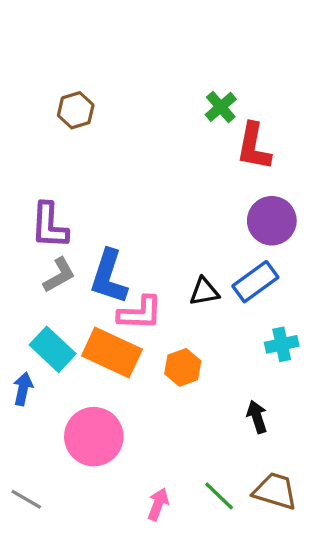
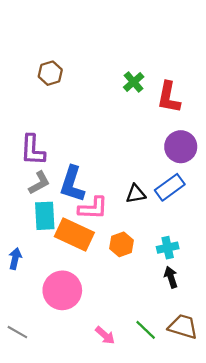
green cross: (221, 107) -> (134, 82), moved
cyan cross: (282, 344) -> (168, 248), moved
cyan rectangle: (53, 349) -> (45, 216), moved, turned 44
pink arrow: (158, 504) -> (105, 335), turned 110

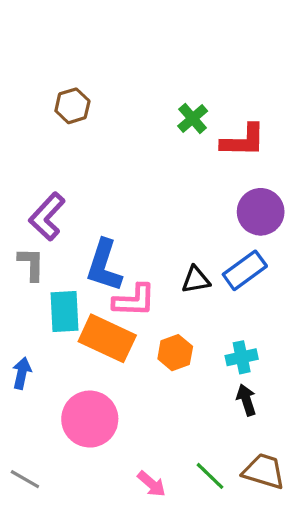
red L-shape: (169, 97) -> (243, 141), turned -100
purple L-shape: (33, 150) -> (47, 217), turned 40
gray L-shape: (39, 183) -> (31, 264), moved, turned -60

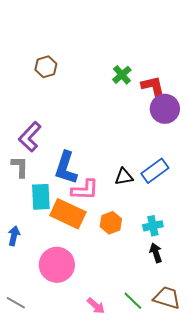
red L-shape: (243, 141) -> (154, 89), turned -104
purple circle: (261, 212) -> (165, 109), moved

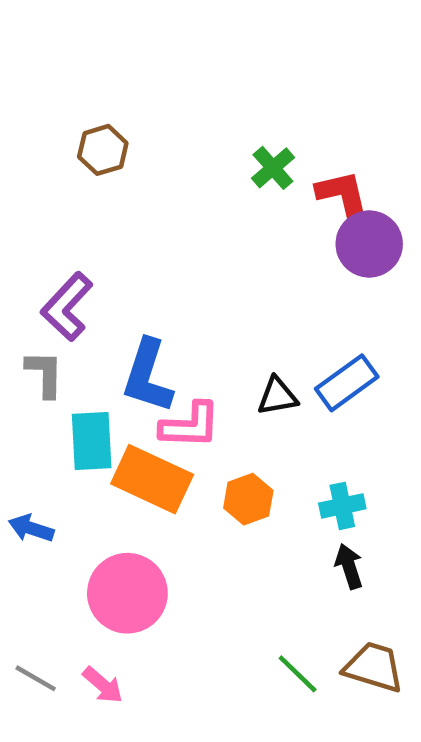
blue arrow: (14, 236) -> (31, 528), turned -84
pink arrow: (96, 306) -> (103, 685), moved

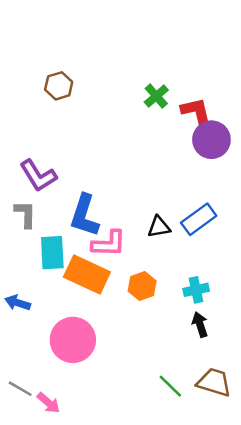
purple L-shape: (67, 307) -> (38, 176), turned -75
pink arrow: (103, 685) -> (48, 403), moved

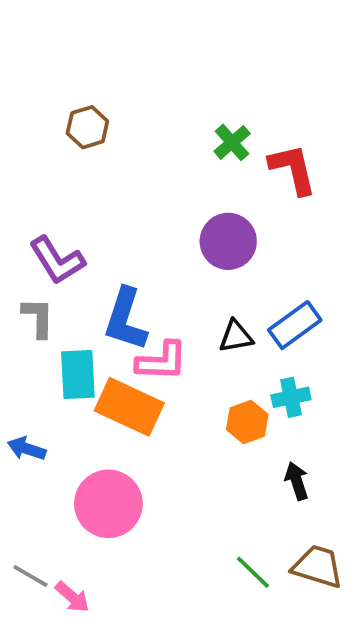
purple circle: (211, 140) -> (228, 241), moved
orange hexagon: (142, 286) -> (247, 422), moved
cyan cross: (196, 290) -> (291, 397), moved

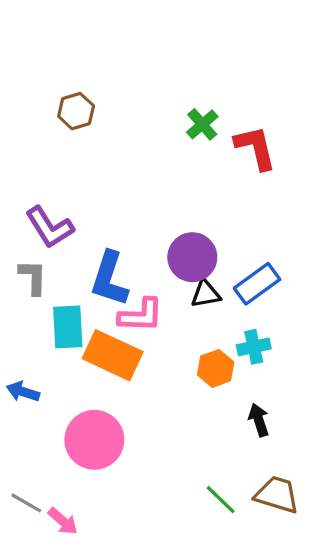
purple circle: (228, 241) -> (192, 257), moved

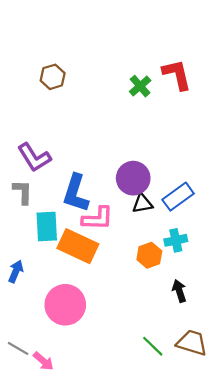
red L-shape: (255, 148) -> (177, 75), moved
blue arrow: (23, 392) -> (16, 271), turned 95

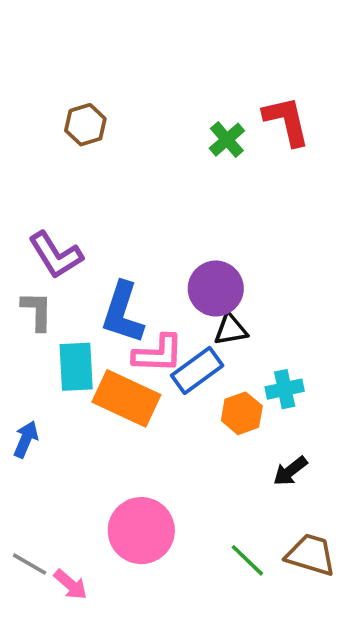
blue rectangle: (178, 197) -> (197, 370), moved
black arrow: (179, 291) -> (290, 471), turned -110
pink circle: (65, 305) -> (141, 531), moved

